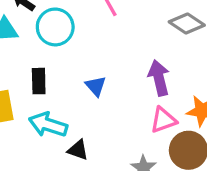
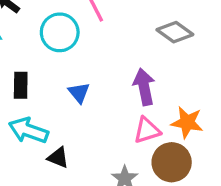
cyan circle: (55, 27) -> (60, 32), moved

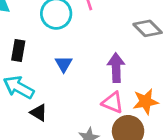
orange star: (187, 122) -> (146, 102), turned -30
pink triangle: (147, 130) -> (113, 103), turned 30

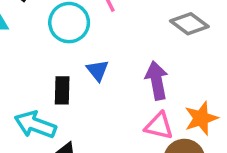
black rectangle: (18, 51) -> (62, 90), moved
blue triangle: (64, 64) -> (98, 70), moved

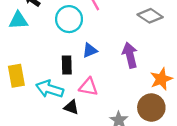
blue triangle: (98, 70) -> (90, 50), turned 49
pink triangle: (159, 126) -> (88, 87), moved

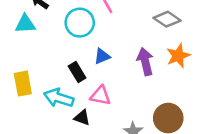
black rectangle: (67, 65) -> (77, 72), turned -30
orange star: (161, 79) -> (178, 56), moved

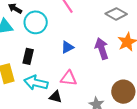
cyan circle: (80, 23) -> (36, 22), moved
black rectangle: (77, 72) -> (28, 56), moved, turned 49

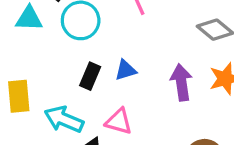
black rectangle: (28, 56) -> (90, 76), moved

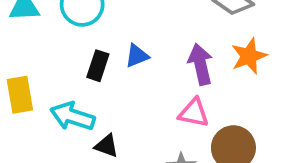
pink triangle: (119, 121) -> (194, 113), moved

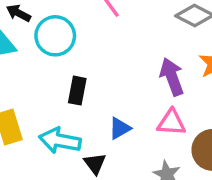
blue triangle: (137, 56) -> (120, 128), moved
black triangle: (107, 146) -> (95, 164), turned 40

